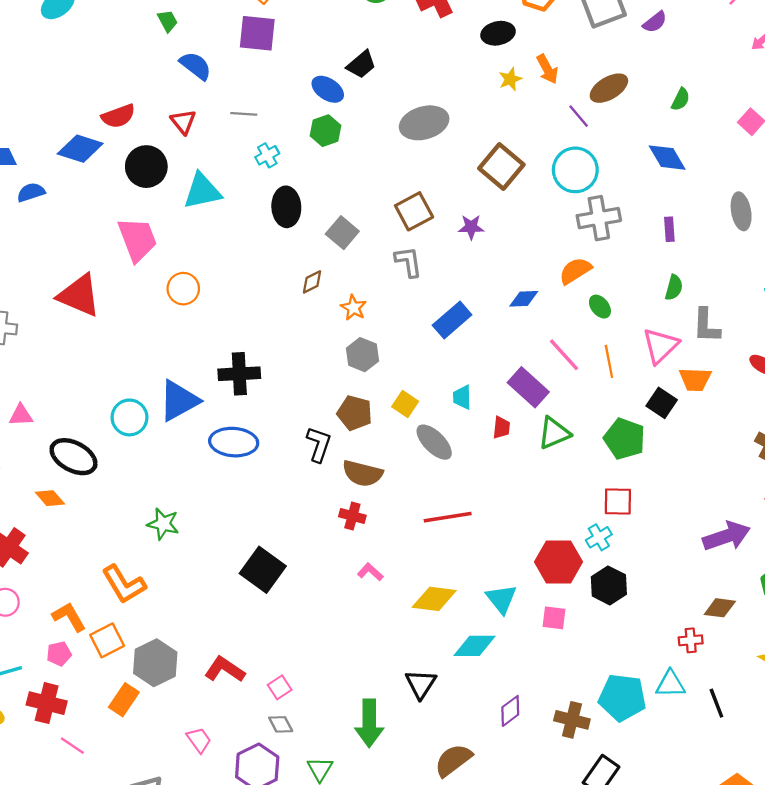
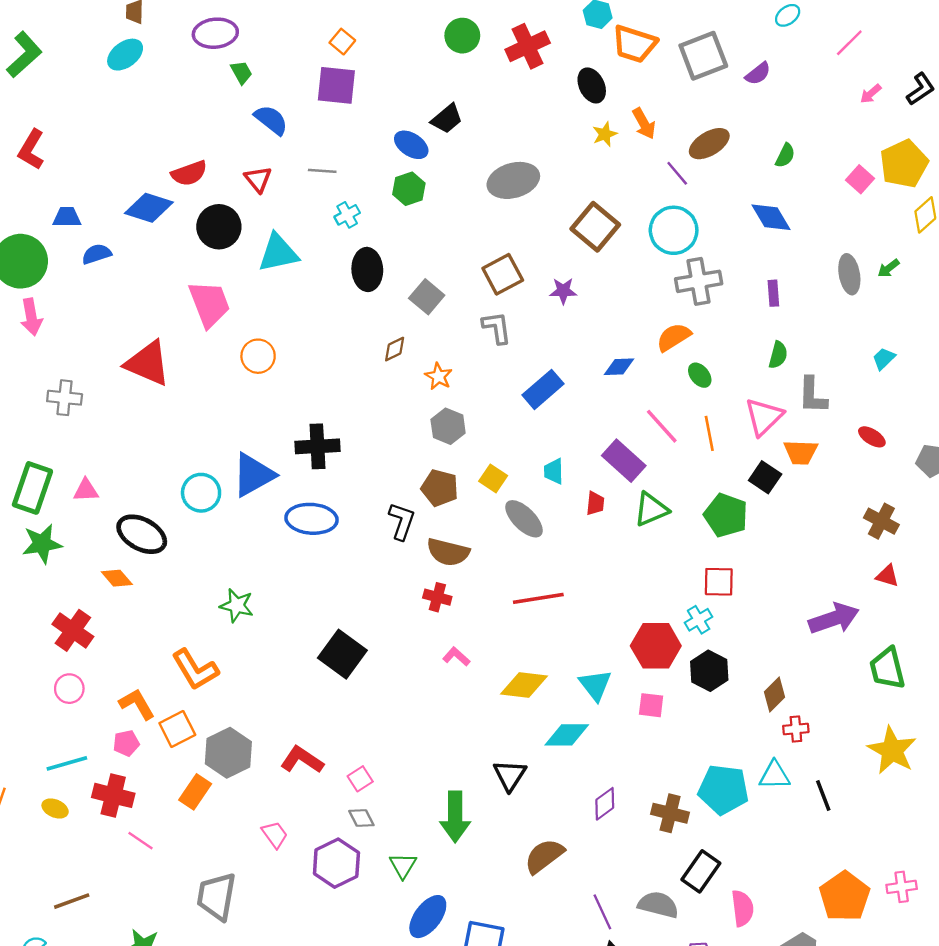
black ellipse: (498, 33) -> (592, 85), turned 76
brown diamond: (720, 608) -> (775, 695), moved, turned -52

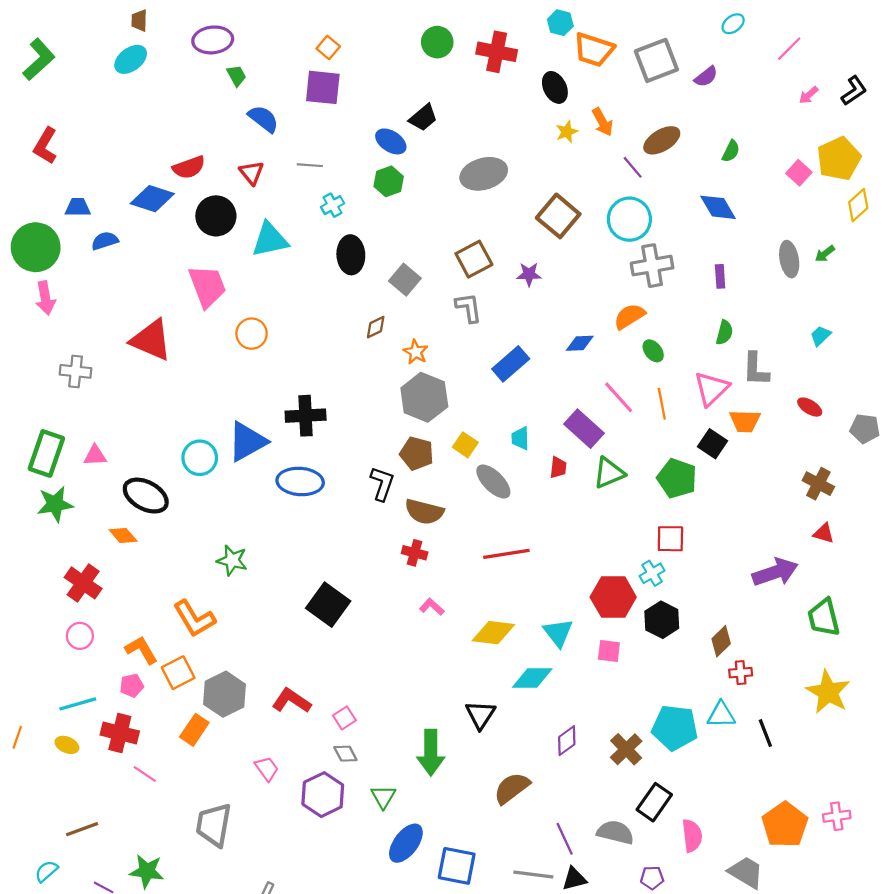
red cross: (528, 46) -> (497, 52), turned 36
gray hexagon: (448, 426) -> (424, 397), size x1.5
brown cross: (670, 813) -> (626, 749), turned 32

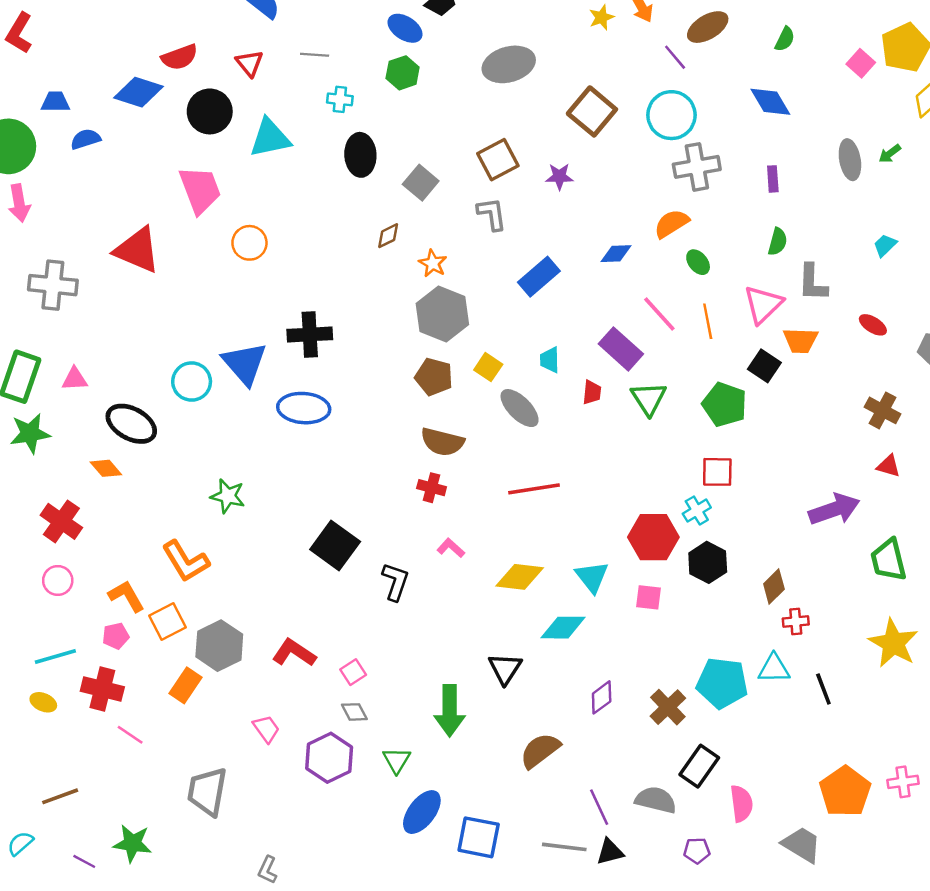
cyan cross: (333, 205) -> (340, 99), turned 35
gray cross: (76, 371) -> (53, 285), size x1.4
blue triangle: (247, 442) -> (245, 363), turned -42
green triangle: (609, 473) -> (649, 398), turned -40
black L-shape: (382, 484) -> (395, 582), moved

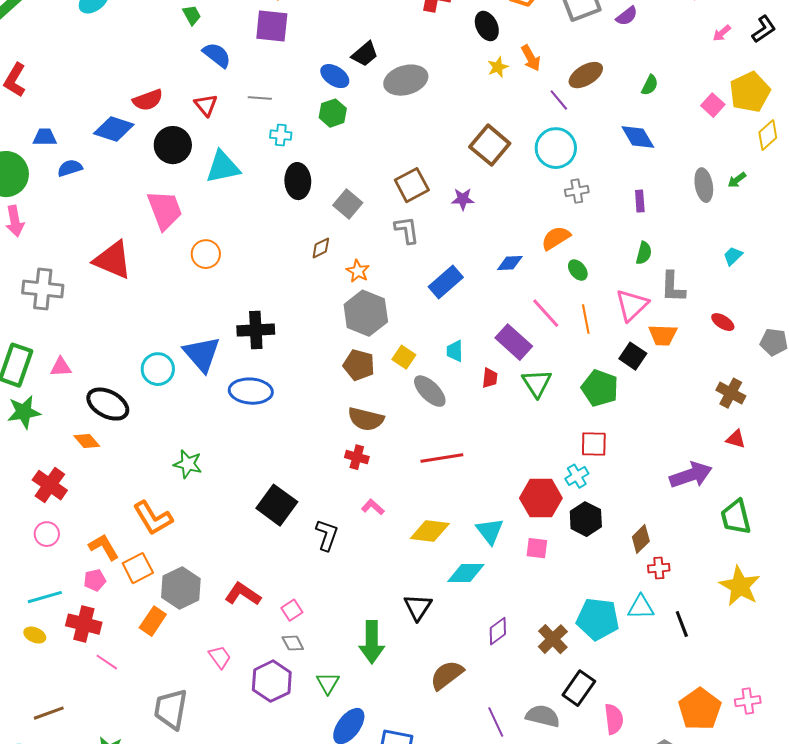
gray ellipse: (509, 64) -> (406, 80), moved
gray cross: (697, 167) -> (577, 191), size x0.6

